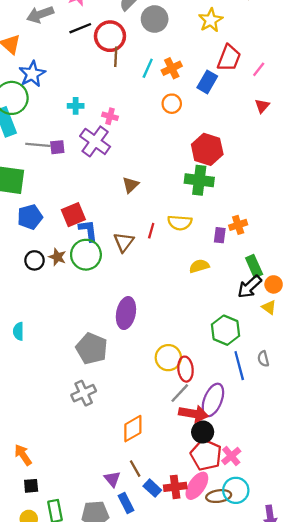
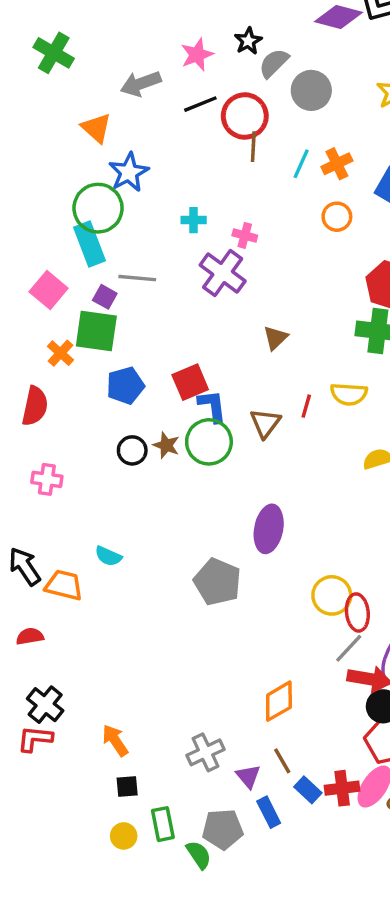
purple square: (57, 147) -> (105, 297), moved, turned 35
cyan semicircle: (18, 331) -> (108, 556), turned -66
gray cross: (84, 393) -> (206, 752), moved

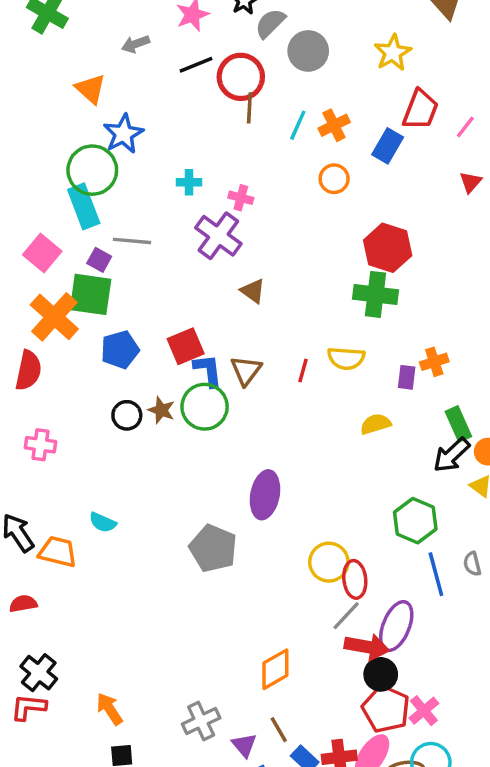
gray arrow: (141, 84) -> (135, 44), size x0.7
brown triangle: (275, 338) -> (253, 291), moved, turned -40
orange cross: (61, 353) -> (54, 317), size x1.8
brown triangle: (265, 423) -> (246, 370), moved

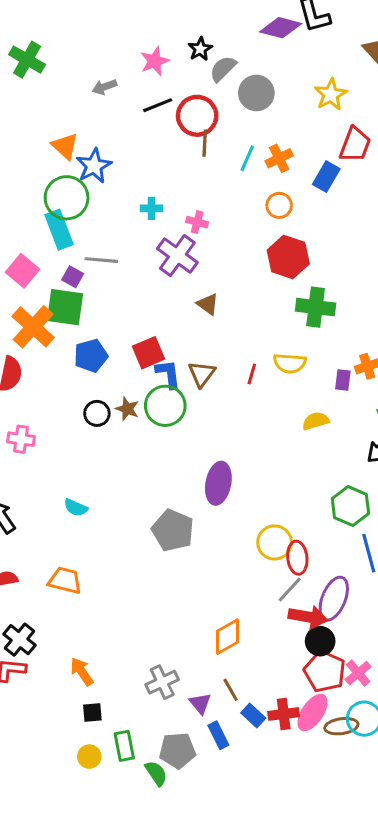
orange triangle: (91, 89) -> (65, 146), moved
red hexagon: (388, 248) -> (288, 257), moved
orange trapezoid: (58, 552) -> (65, 580), moved

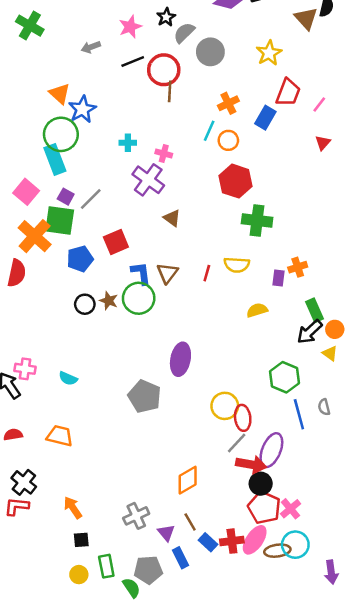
cyan line: (247, 158) -> (209, 131), moved
gray line: (101, 260) -> (91, 199), moved, turned -50
red square: (149, 353) -> (116, 242), moved
pink cross: (21, 439) -> (25, 369), moved

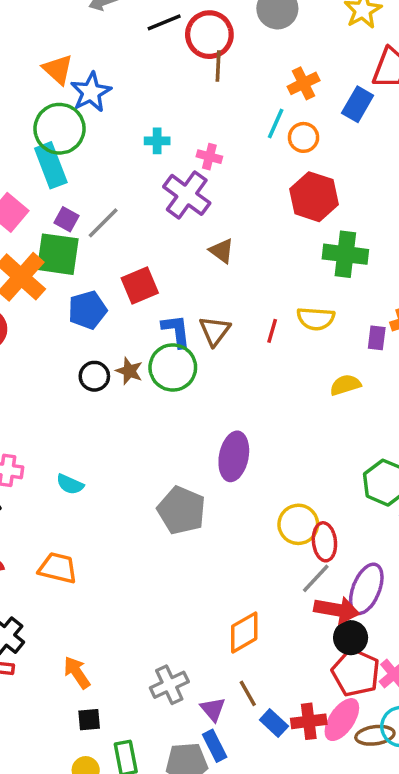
blue rectangle: (180, 558) -> (215, 746), moved

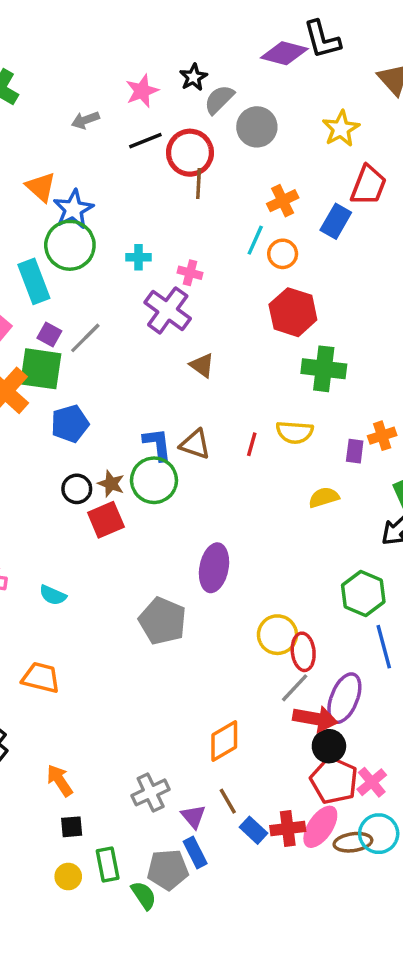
green circle: (60, 129) -> (70, 245), moved
red square: (140, 286) -> (106, 520), moved
brown triangle: (215, 331) -> (195, 444), turned -48

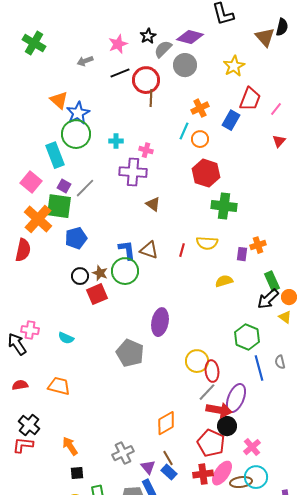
purple diamond: (284, 53) -> (190, 37), moved
purple cross: (168, 310) -> (133, 172), turned -32
red pentagon: (334, 780) -> (211, 443), moved
blue rectangle: (253, 830) -> (169, 472), moved

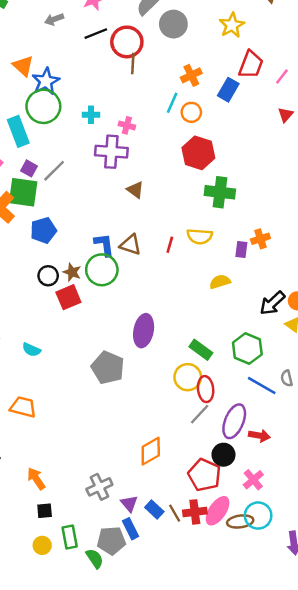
green rectangle: (272, 281) -> (201, 350), moved, turned -30
blue line: (259, 368) -> (262, 385), turned -45
red arrow: (219, 410) -> (259, 436), moved, size x0.7
brown line: (168, 458) -> (175, 513), moved

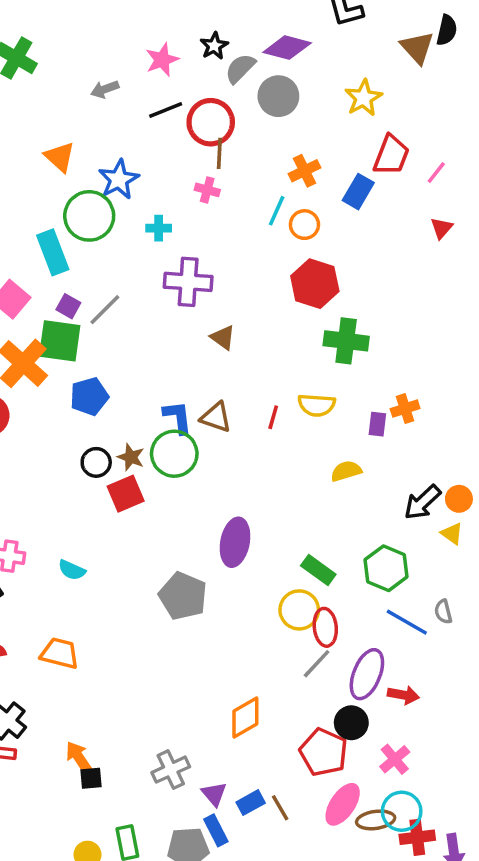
blue star: (46, 81) -> (119, 179), moved
pink cross: (127, 125) -> (207, 190), moved
blue rectangle: (154, 510) -> (251, 803), turned -72
black square: (45, 511) -> (91, 778), moved
red cross: (195, 512) -> (417, 837), moved

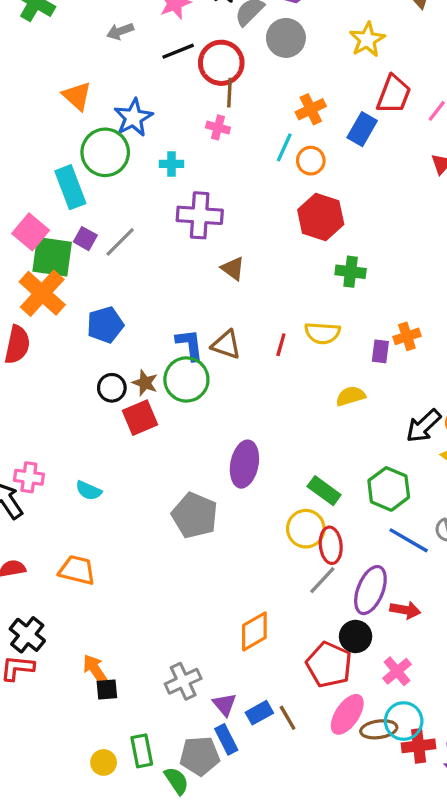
green square: (60, 341) -> (52, 257), moved
green cross: (346, 341) -> (351, 272), size x0.7

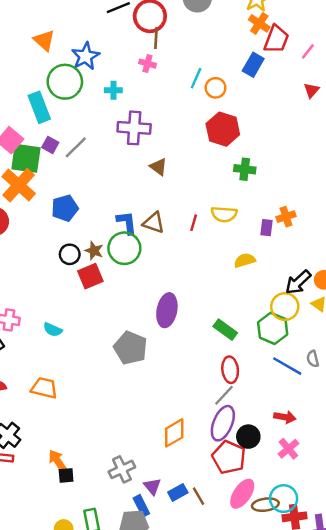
orange cross: (311, 109) -> (259, 23), moved, turned -30
yellow circle: (306, 529) -> (285, 307), moved
purple ellipse: (370, 590) -> (223, 423), moved
pink cross: (397, 671) -> (288, 449), moved
blue rectangle: (226, 739) -> (141, 506), moved

